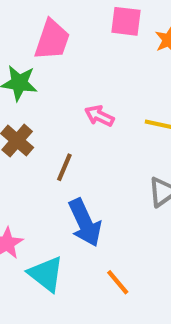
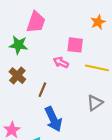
pink square: (126, 21) -> (75, 45), moved

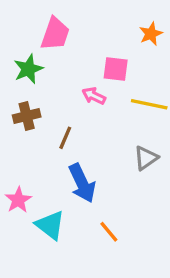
green star: (18, 45) -> (28, 69), turned -30
brown cross: (17, 76) -> (27, 116), turned 35

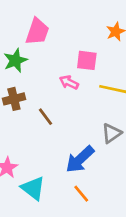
brown line: (65, 138) -> (46, 117), turned -60
blue arrow: (82, 183) -> (80, 159), moved, turned 72

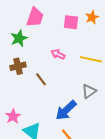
pink square: (87, 60) -> (71, 22), moved

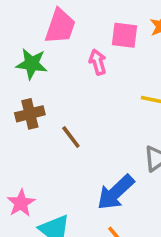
green star: (19, 38) -> (32, 64), turned 30
pink arrow: (58, 54) -> (98, 62), moved, turned 48

